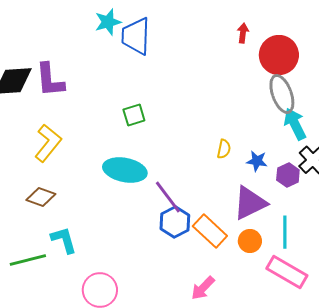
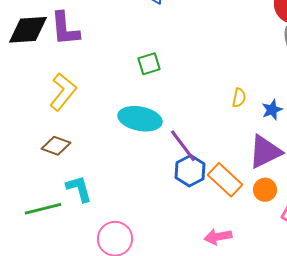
blue star: (257, 161) -> (272, 110), turned -30
pink arrow: (203, 288) -> (218, 237), turned 36

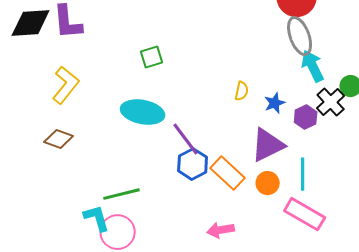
cyan L-shape: (79, 189) -> (97, 218), moved
green line: (43, 209) -> (122, 194), moved

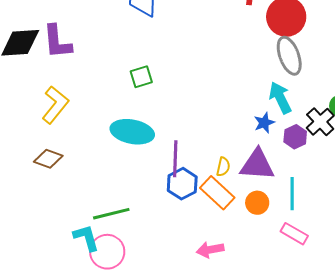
cyan arrow: (313, 66) -> (280, 98), moved
yellow semicircle: (242, 91) -> (223, 167), moved
purple line: (186, 139) -> (175, 159), turned 39
purple triangle: (268, 145) -> (257, 165), turned 30
pink rectangle: (305, 214) -> (294, 234), size x0.7

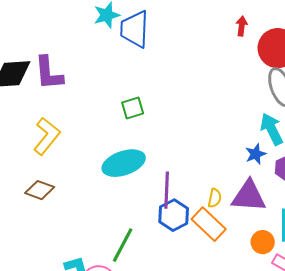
cyan ellipse: (132, 132) -> (124, 163), turned -30
orange circle: (257, 203) -> (263, 242), moved
green line: (111, 214) -> (123, 245), moved, turned -48

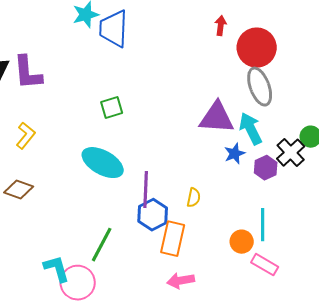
yellow L-shape: (47, 136) -> (26, 136), size x0.7
cyan ellipse: (124, 163) -> (103, 163), turned 48
purple triangle: (249, 196) -> (217, 118), moved
orange rectangle: (209, 224) -> (173, 239), moved, turned 60

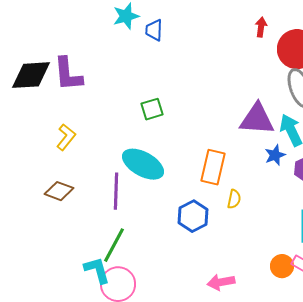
blue trapezoid: (114, 29) -> (154, 30), size x0.6
purple line: (146, 190) -> (116, 191), moved
orange rectangle: (173, 239) -> (213, 167), moved
orange circle: (242, 242) -> (282, 266), moved
green line: (102, 245) -> (114, 245), moved

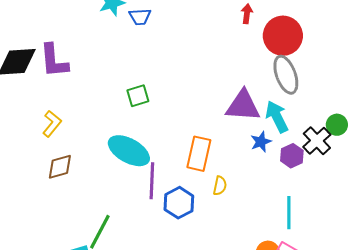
blue trapezoid: (154, 30) -> (140, 17), turned -95
brown diamond: (59, 191) -> (60, 167), moved, turned -36
purple line: (116, 191) -> (152, 181), moved

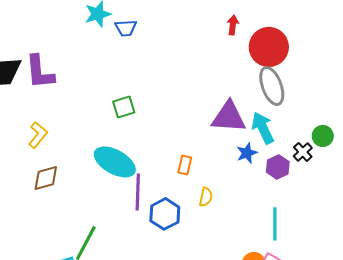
black cross: (317, 141) -> (303, 152), size x0.7
orange rectangle: (199, 154) -> (185, 165), size x0.6

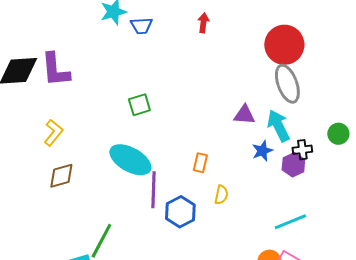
red arrow: (233, 25) -> (203, 23), moved
purple triangle: (229, 117) -> (244, 115), size x0.6
black cross: (303, 152) -> (302, 150), moved, turned 36
cyan line: (275, 224) -> (290, 222), turned 68

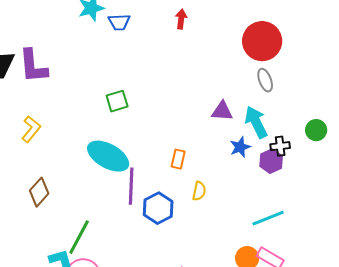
gray ellipse: (287, 84) -> (265, 80), size x0.6
brown diamond: (61, 176) -> (39, 192), moved, turned -32

